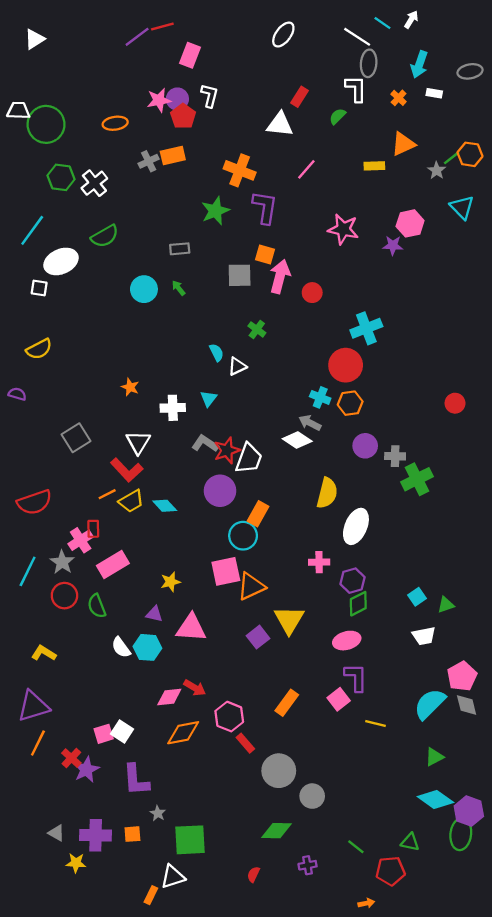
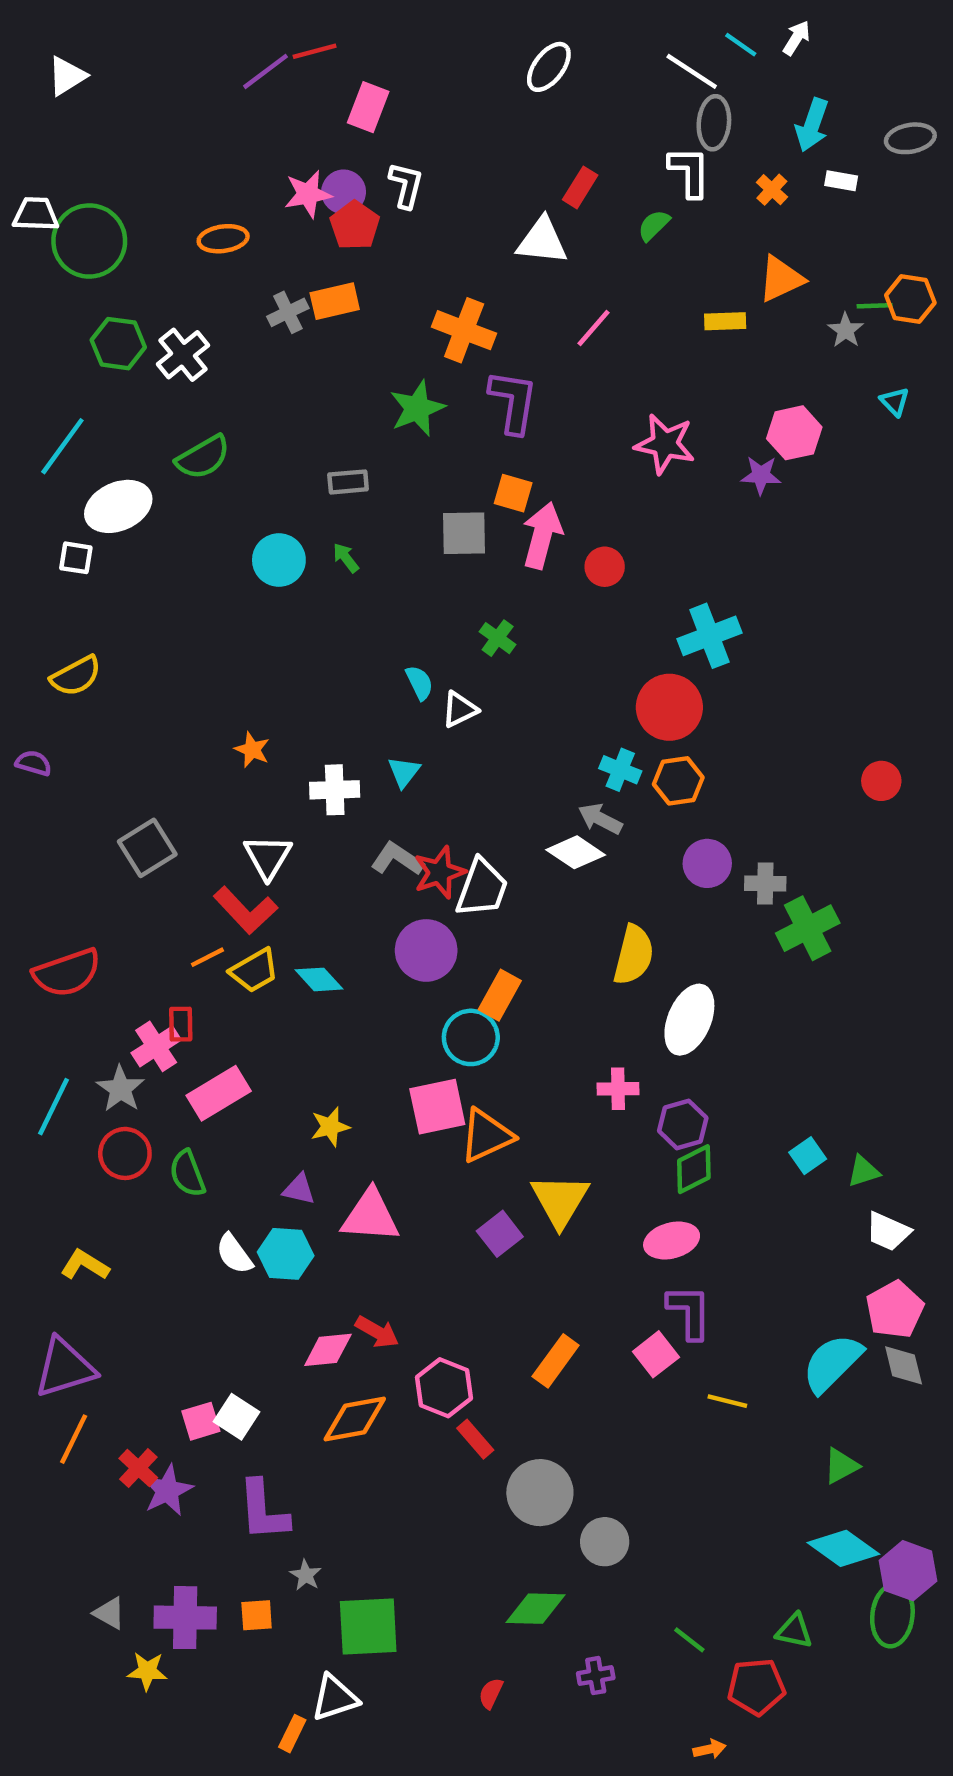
green line: (452, 158) -> (875, 306), turned 36
cyan triangle: (462, 207) -> (895, 402), size x0.6
white trapezoid: (424, 636) -> (888, 1232), moved, turned 35

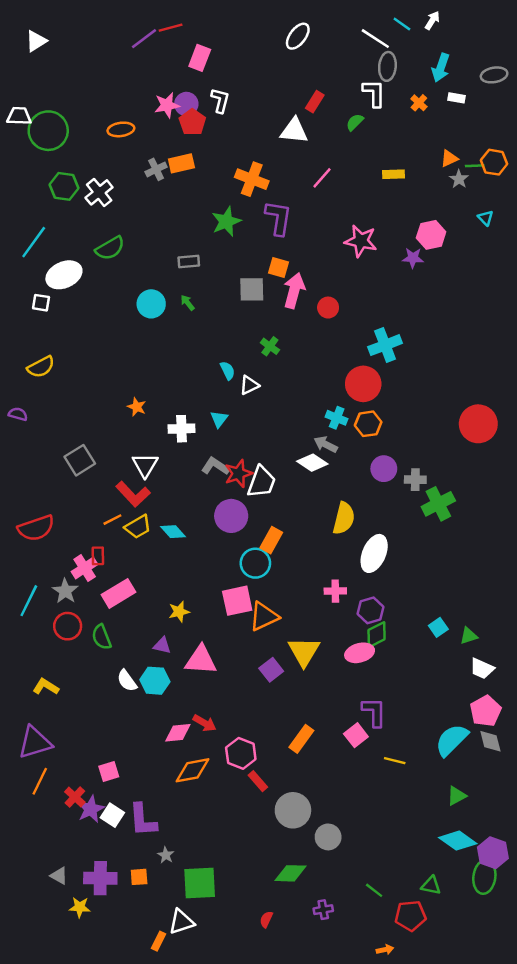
orange triangle: (781, 279) -> (449, 159), moved, size x0.7
red circle: (881, 781) -> (478, 424), size x1.8
pink ellipse: (672, 1240) -> (360, 653), moved
white square: (237, 1417) -> (112, 815), moved

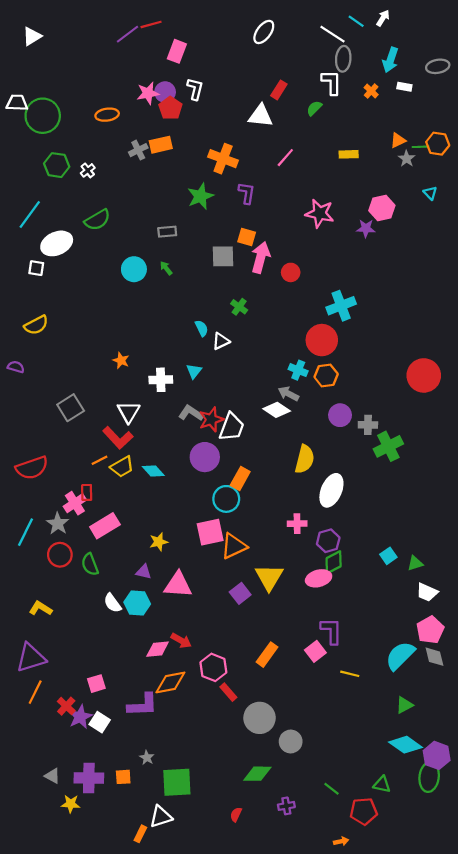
white cross: (99, 192) -> (88, 170), size x0.6
purple L-shape: (278, 218) -> (247, 193), size x0.7
purple L-shape: (143, 820) -> (143, 705), moved, turned -88

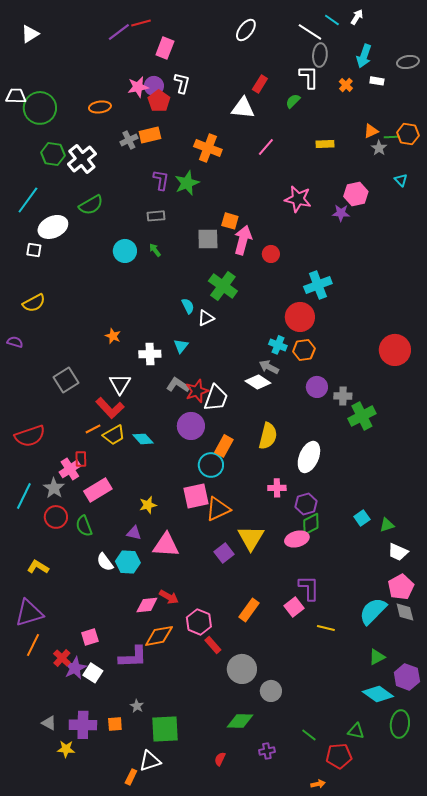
white cross: (88, 170) -> (82, 159), size x2.0
purple L-shape: (247, 193) -> (161, 180), moved
green cross: (239, 307) -> (223, 286), size x1.8
yellow semicircle: (305, 459) -> (268, 436), moved
purple hexagon: (437, 755) -> (407, 677), moved

